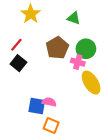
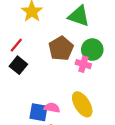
green triangle: (74, 18) -> (79, 16), size x1.5
yellow ellipse: (91, 83) -> (82, 104), moved

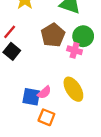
pink semicircle: (52, 108) -> (44, 92), turned 128

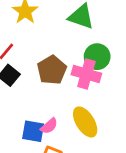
brown pentagon: (53, 35) -> (52, 70), moved
pink cross: (75, 50) -> (86, 74), size x1.5

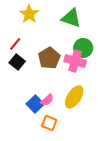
yellow ellipse: (85, 122) -> (74, 97), turned 65
blue square: (33, 131) -> (35, 104), turned 36

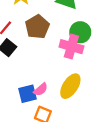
brown pentagon: (49, 58) -> (37, 27), moved
blue square: (35, 104) -> (27, 94), turned 30

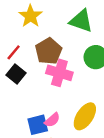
pink cross: (71, 47) -> (59, 73), moved

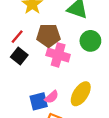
brown pentagon: (49, 51) -> (48, 36), turned 30

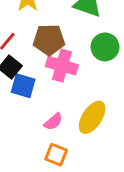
blue square: (39, 101) -> (23, 86), moved, turned 30

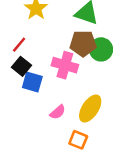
brown pentagon: (49, 40) -> (83, 43), moved
orange square: (56, 155) -> (78, 140), moved

